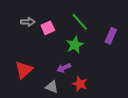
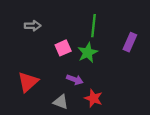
green line: (80, 22) -> (93, 26), turned 48
pink square: (48, 28) -> (63, 48), moved
purple arrow: (64, 68) -> (75, 80), turned -136

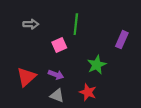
green line: (93, 26) -> (76, 24), moved
green star: (88, 53) -> (97, 65), moved
purple arrow: (75, 80) -> (56, 75), moved

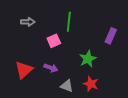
red star: (88, 92) -> (91, 84), moved
gray triangle: (57, 96) -> (67, 86), moved

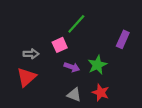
gray arrow: (28, 22) -> (31, 54), moved
green line: (69, 22) -> (76, 24), turned 36
purple arrow: (51, 68) -> (72, 67), moved

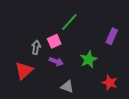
gray arrow: (31, 54) -> (36, 47), moved, turned -80
purple arrow: (72, 67) -> (56, 61), moved
red star: (101, 93) -> (110, 83), moved

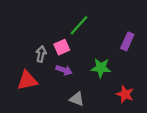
green star: (89, 59) -> (101, 68), turned 30
red triangle: (24, 71) -> (27, 80), turned 30

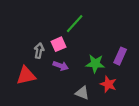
purple rectangle: (127, 41) -> (120, 56), moved
red star: (125, 94) -> (108, 84), moved
gray triangle: (77, 99) -> (82, 93), moved

